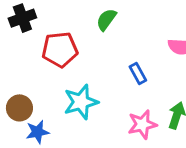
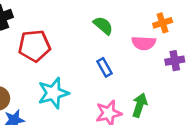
green semicircle: (106, 20) -> (103, 26), moved, turned 95

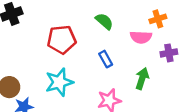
red pentagon: (34, 46) -> (62, 40), moved
green arrow: (140, 105) -> (142, 79), moved

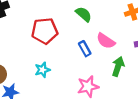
pink semicircle: (141, 37) -> (106, 41), moved, turned 30
cyan star: (59, 82) -> (42, 70), size x0.6

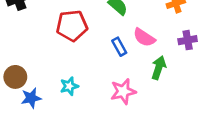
cyan star: (42, 70) -> (69, 86), moved

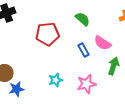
cyan star: (69, 86) -> (56, 80), moved

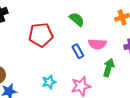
pink semicircle: (103, 43) -> (97, 44), turned -30

